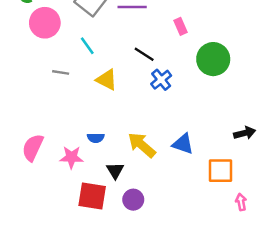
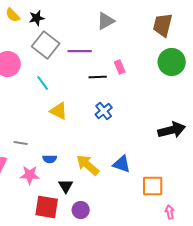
black line: (144, 54) -> (98, 77), moved, turned -36
green circle: (213, 59) -> (172, 62), moved
gray line: (61, 72) -> (21, 143), moved
black arrow: (245, 133) -> (172, 130), moved, size x1.5

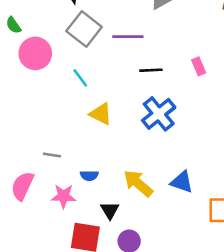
pink rectangle: (120, 67) -> (199, 66), moved
blue cross: (104, 111) -> (159, 114), size x1.5

